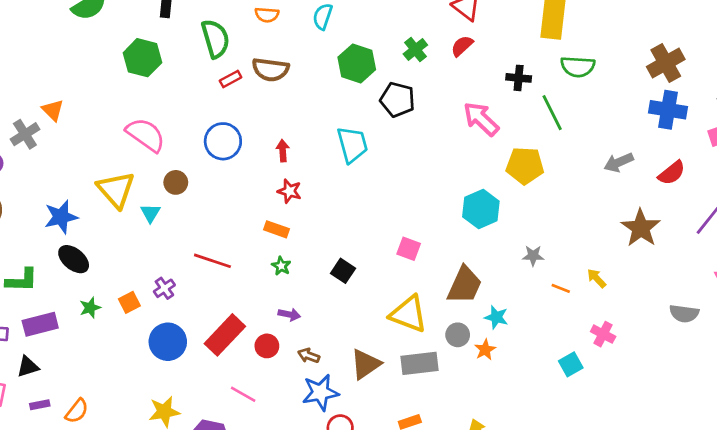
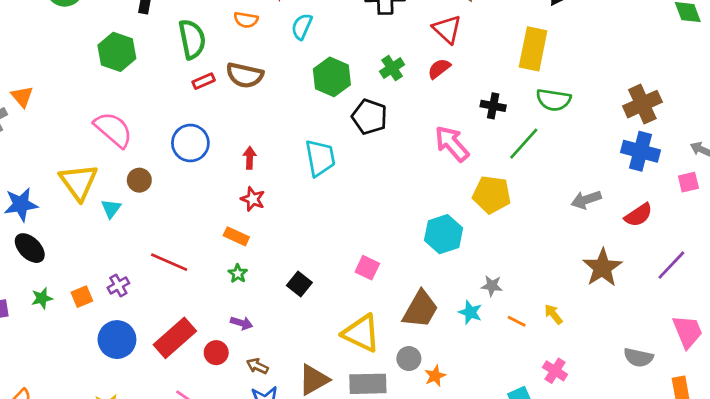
green line: (552, 113) -> (524, 144), turned 63
cyan star: (496, 317) -> (470, 312), moved

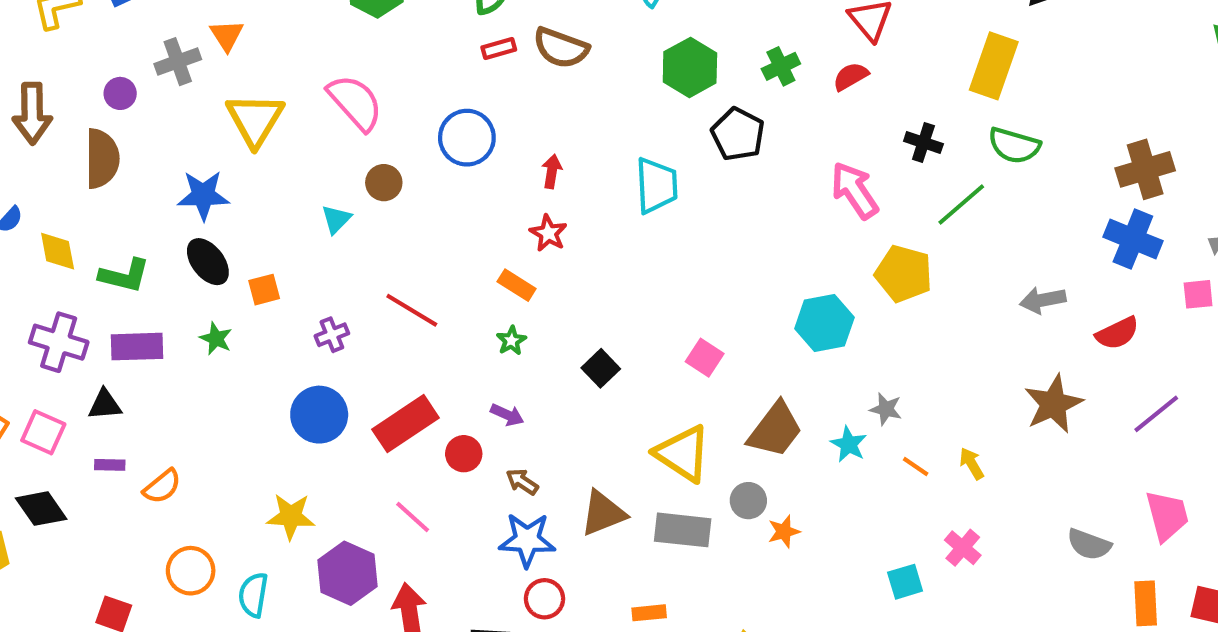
yellow triangle: (79, 182) -> (255, 120), moved
orange square: (82, 297) -> (264, 290), moved
green star: (42, 298) -> (216, 339), turned 30

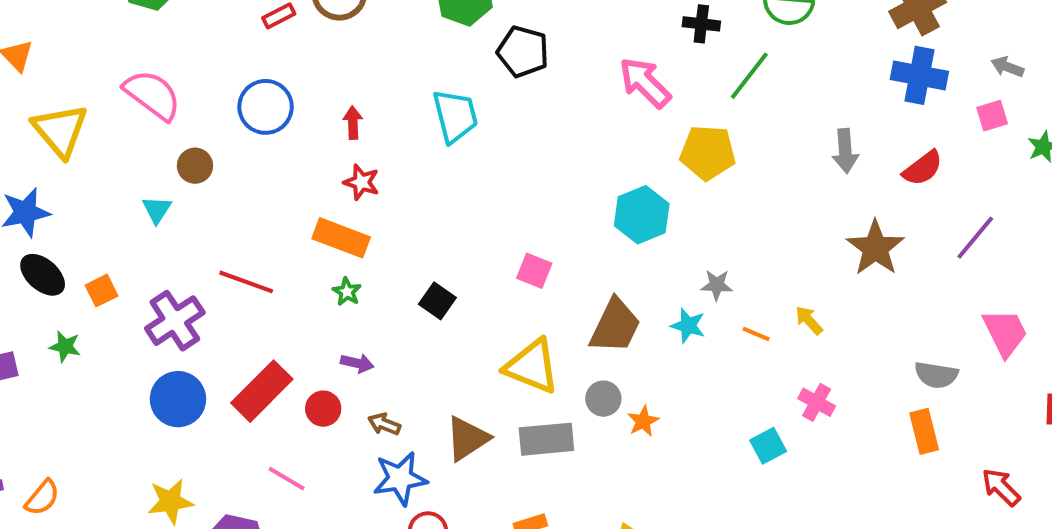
orange rectangle: (517, 285) -> (341, 238), size x1.5
gray arrow: (1043, 300) -> (845, 151), turned -72
purple cross: (332, 335) -> (175, 321), size x1.8
orange rectangle: (1146, 603) -> (924, 431), moved

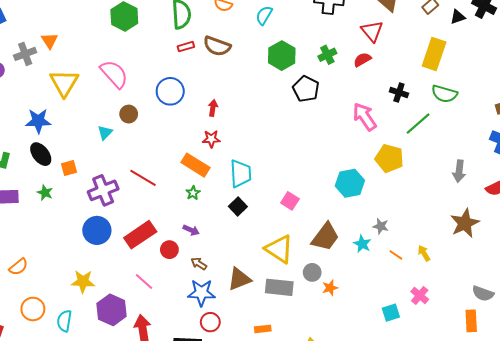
cyan trapezoid: (455, 116) -> (241, 174), moved
red star: (361, 182) -> (211, 139), turned -30

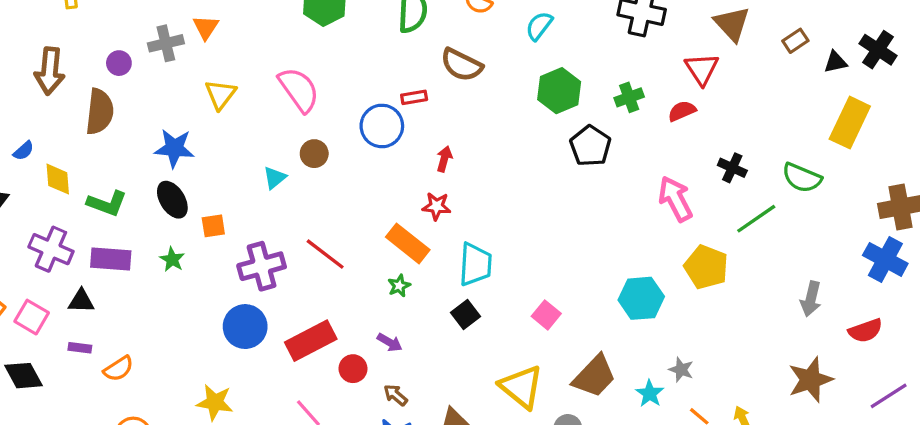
red rectangle: (186, 47) -> (414, 97), moved
yellow rectangle: (434, 54) -> (850, 123), moved
yellow triangle: (64, 83) -> (220, 94), size x0.7

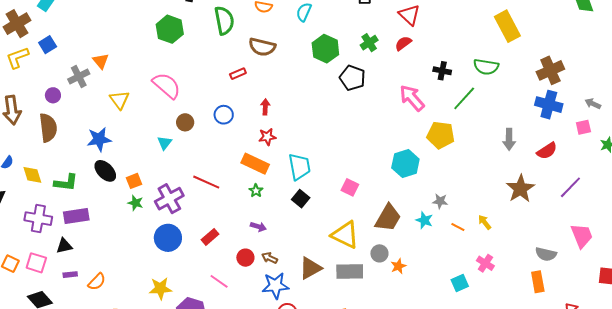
yellow rectangle: (850, 123) -> (507, 26), turned -40
blue circle: (382, 126) -> (224, 115), moved, size x0.7
green star: (172, 259) -> (135, 203), moved
red rectangle: (311, 341) -> (210, 237), size x0.6
red circle: (353, 369) -> (245, 258), moved

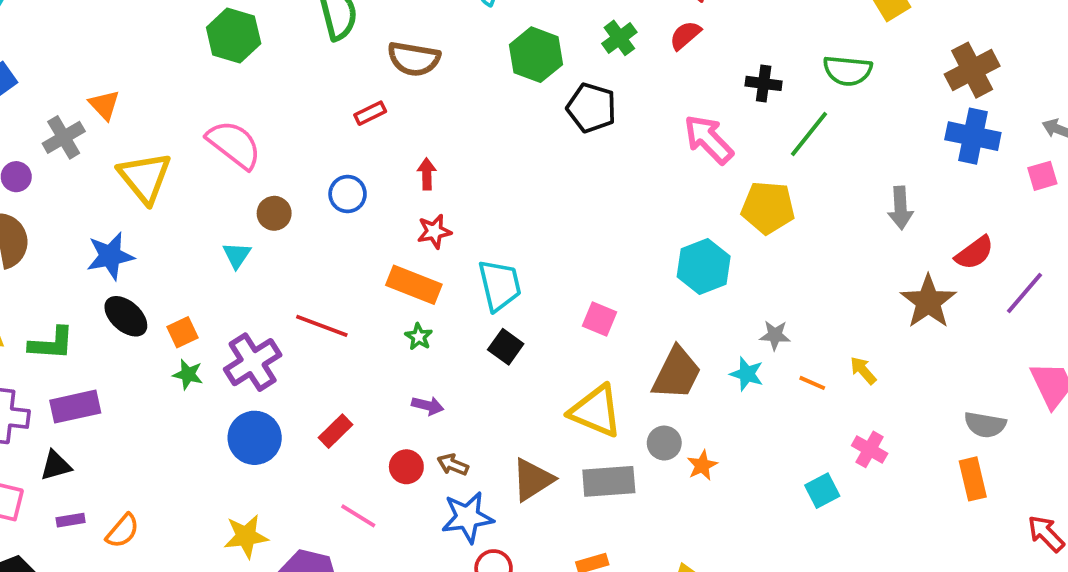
yellow triangle: (119, 100) -> (145, 177), size x1.4
red semicircle: (547, 151) -> (974, 253), moved

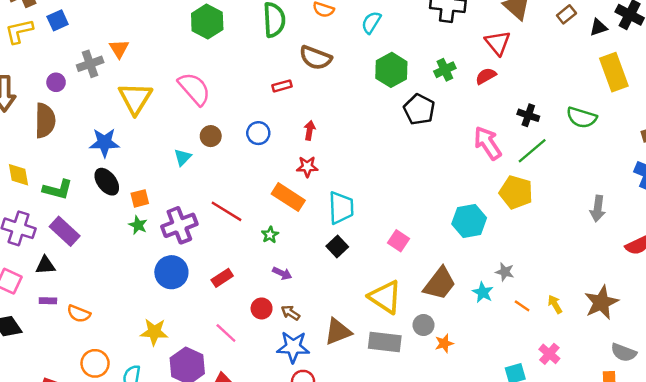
green line: (809, 134) -> (532, 151), moved
brown star: (928, 302) -> (601, 302), moved
green star: (419, 337) -> (270, 235), moved
purple rectangle: (75, 407) -> (65, 231), turned 44
orange semicircle: (123, 531) -> (79, 314), turned 60

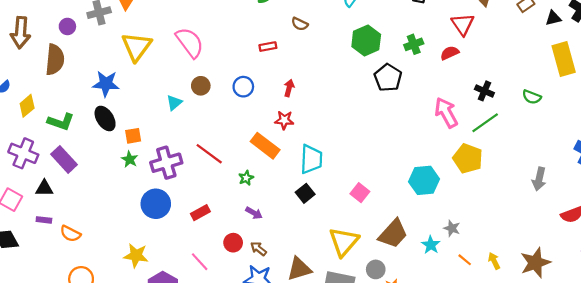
brown semicircle: (315, 58) -> (300, 24), size x0.6
green semicircle: (582, 118) -> (532, 97), size x0.7
yellow diamond: (18, 175) -> (27, 106), turned 55
yellow triangle: (385, 297) -> (344, 242), turned 32

